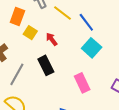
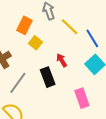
red arrow: (52, 39) -> (62, 60), moved

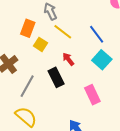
yellow line: (70, 27) -> (63, 32), moved

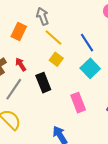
yellow square: (41, 44) -> (56, 59), moved
red arrow: (68, 59) -> (21, 64), moved

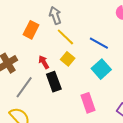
blue line: (87, 43) -> (99, 43), turned -30
red arrow: (21, 64) -> (44, 62), moved

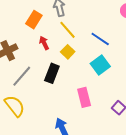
red arrow: (44, 62) -> (44, 43), moved
black rectangle: (54, 82) -> (52, 73), turned 36

